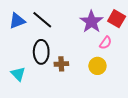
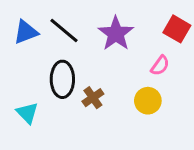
purple star: (91, 22) -> (116, 34), moved
brown cross: (61, 64) -> (93, 98), turned -32

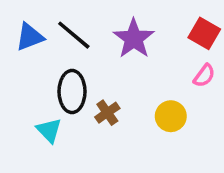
pink semicircle: (160, 66) -> (204, 76), moved
cyan triangle: (27, 113) -> (49, 130), moved

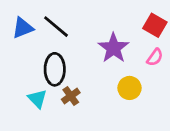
purple star: (134, 39) -> (113, 48), moved
brown cross: (107, 113) -> (71, 96), moved

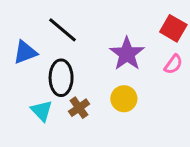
blue triangle: (23, 28) -> (25, 52), moved
yellow circle: (129, 88) -> (124, 99), moved

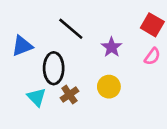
black line: (63, 30) -> (71, 29), moved
purple star: (127, 54) -> (112, 47), size x0.7

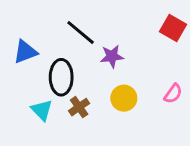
purple star: (112, 47) -> (112, 56), moved, turned 30
pink semicircle: (152, 56) -> (173, 94), moved

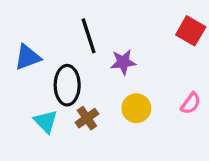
black line: (81, 32) -> (89, 36), turned 32

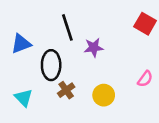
yellow circle: (136, 108) -> (104, 95), moved
cyan triangle: (46, 121) -> (24, 98), moved

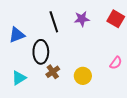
purple star: (94, 48) -> (82, 19), moved
cyan triangle: (24, 98) -> (19, 78), turned 42

